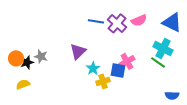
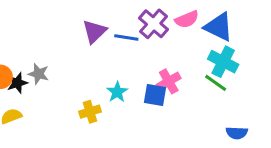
blue line: (96, 21) -> (126, 37), moved
blue triangle: (172, 22) -> (219, 27), moved
purple triangle: (78, 51) -> (94, 31), moved
yellow cross: (103, 81) -> (90, 112), moved

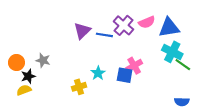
blue triangle: (219, 27) -> (169, 28), turned -35
black star: (17, 83) -> (28, 76), moved
green line: (216, 83) -> (183, 65), moved

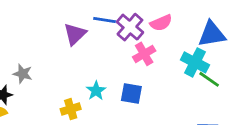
blue triangle: (169, 28) -> (212, 34), moved
blue line: (104, 35) -> (105, 20), moved
pink cross: (134, 66) -> (144, 54), moved

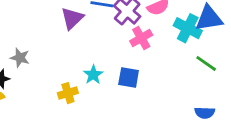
cyan cross: (195, 62) -> (188, 28), moved

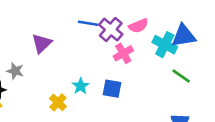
purple triangle: (72, 18) -> (42, 43), moved
yellow cross: (68, 93) -> (58, 102), turned -30

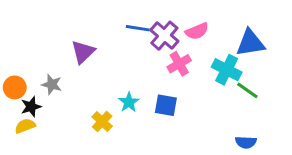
cyan cross: (165, 45) -> (227, 70), moved

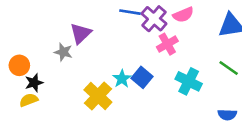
cyan cross: (227, 70) -> (189, 81), moved
gray star: (52, 84) -> (63, 52), moved
blue square: (166, 105) -> (142, 77), moved, turned 30
yellow cross: (102, 122) -> (98, 96), size x1.5

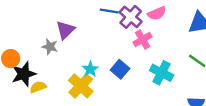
cyan star: (122, 79) -> (90, 69), moved
black star: (34, 83) -> (24, 74), size x1.5
yellow semicircle: (29, 100) -> (38, 87), moved

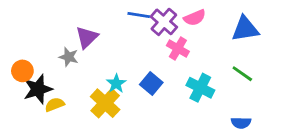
pink cross: (143, 40) -> (178, 49), turned -30

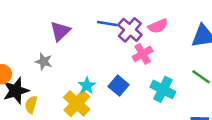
purple triangle: (87, 37) -> (60, 31), moved
pink cross: (178, 49) -> (143, 54), turned 30
yellow semicircle: (55, 105) -> (31, 105), turned -54

